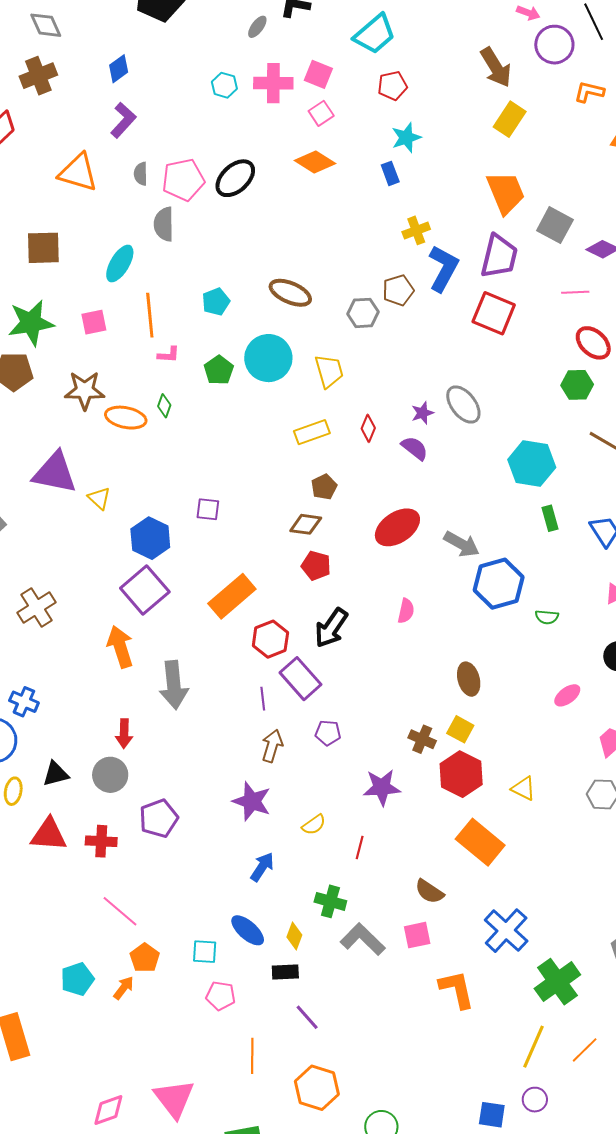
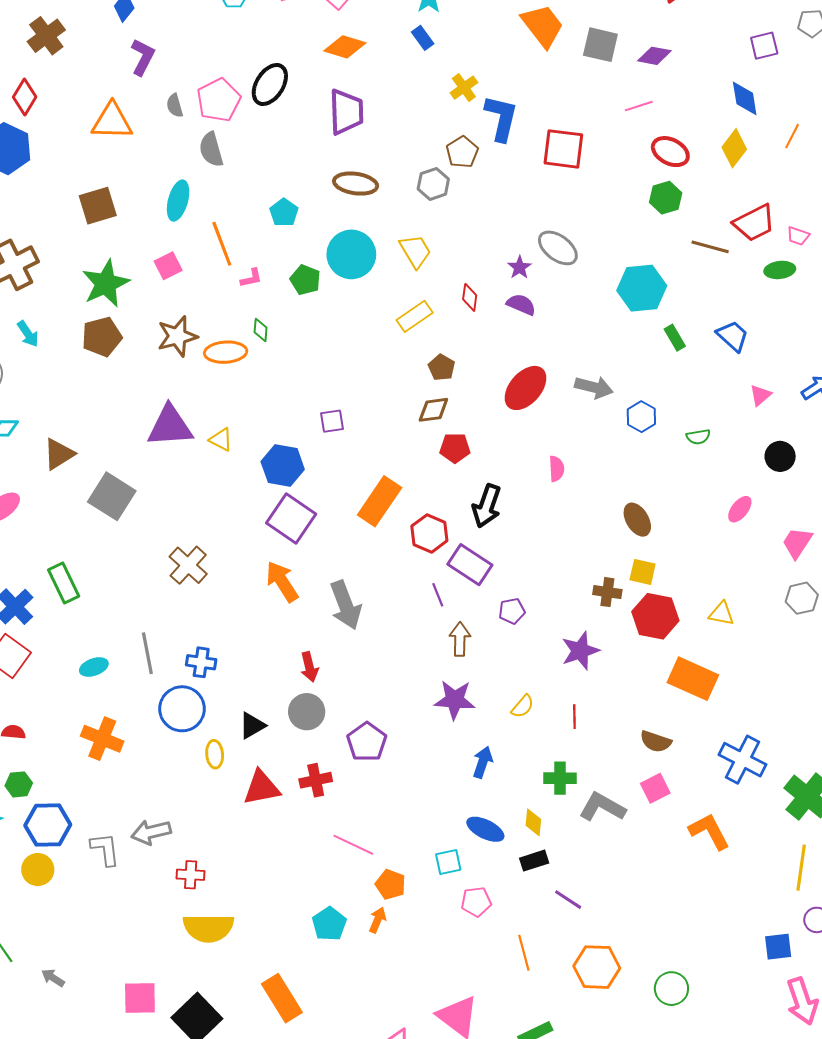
purple trapezoid: (499, 256) -> (346, 112), moved
blue hexagon: (499, 584) -> (641, 417), size x0.6

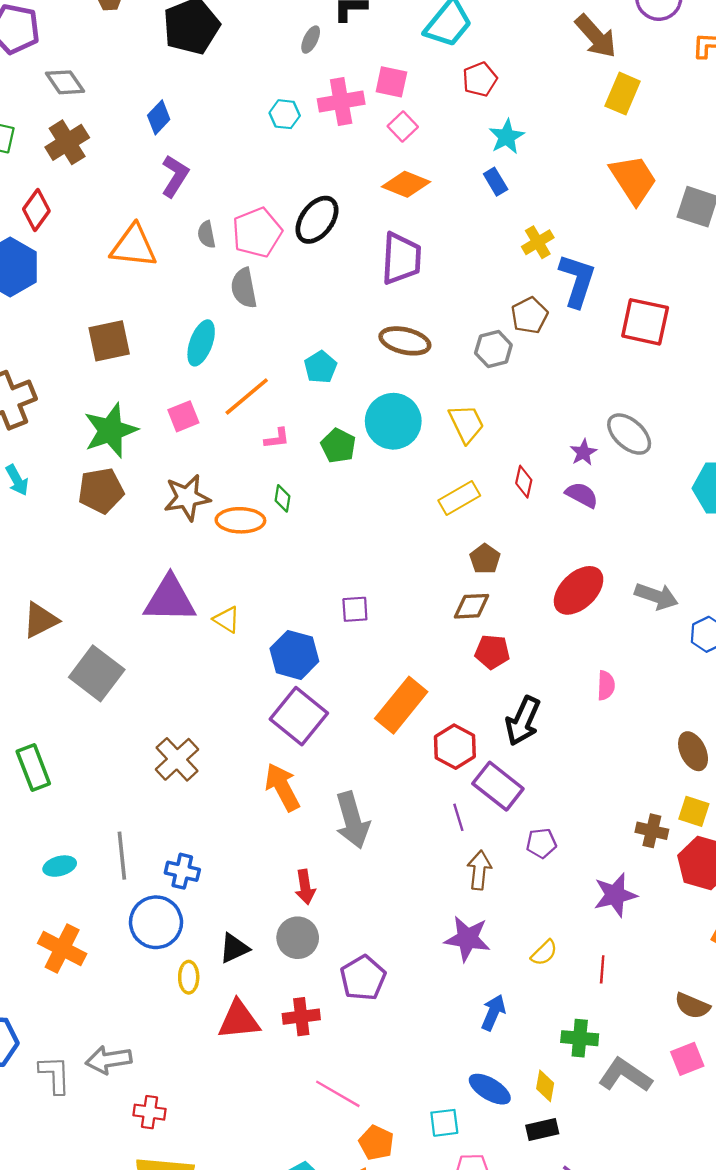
orange line: (222, 244) -> (247, 396), turned 66

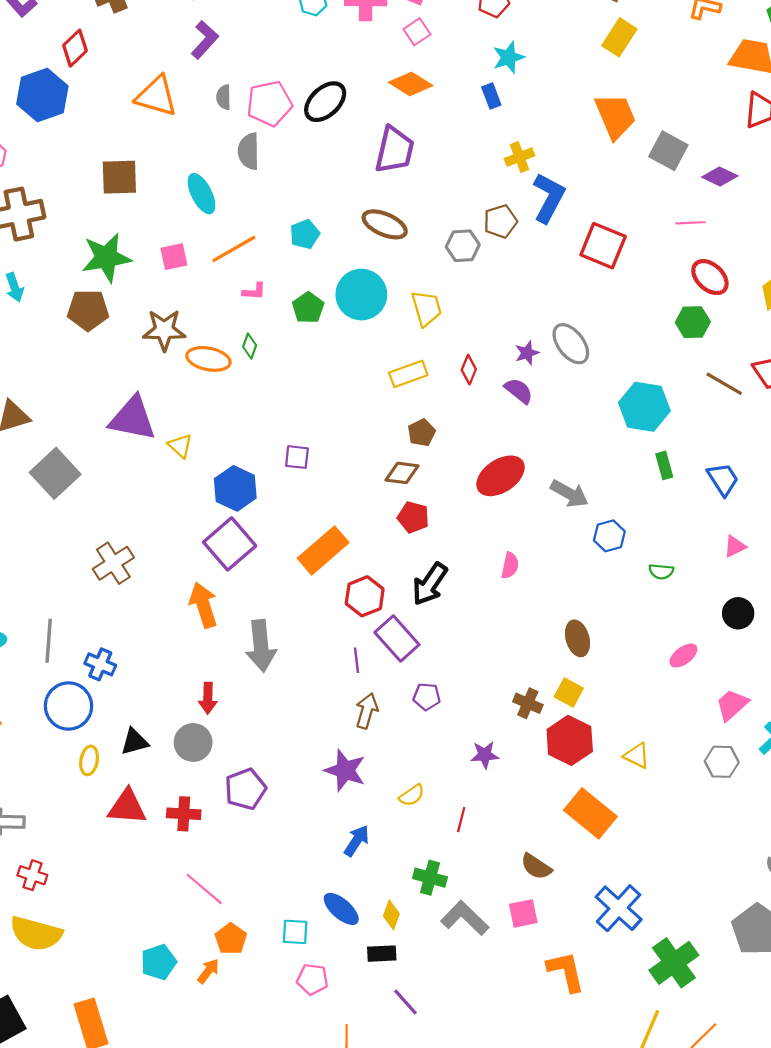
cyan ellipse: (201, 343) -> (202, 194), turned -57
purple star: (615, 895) -> (485, 755), size x0.7

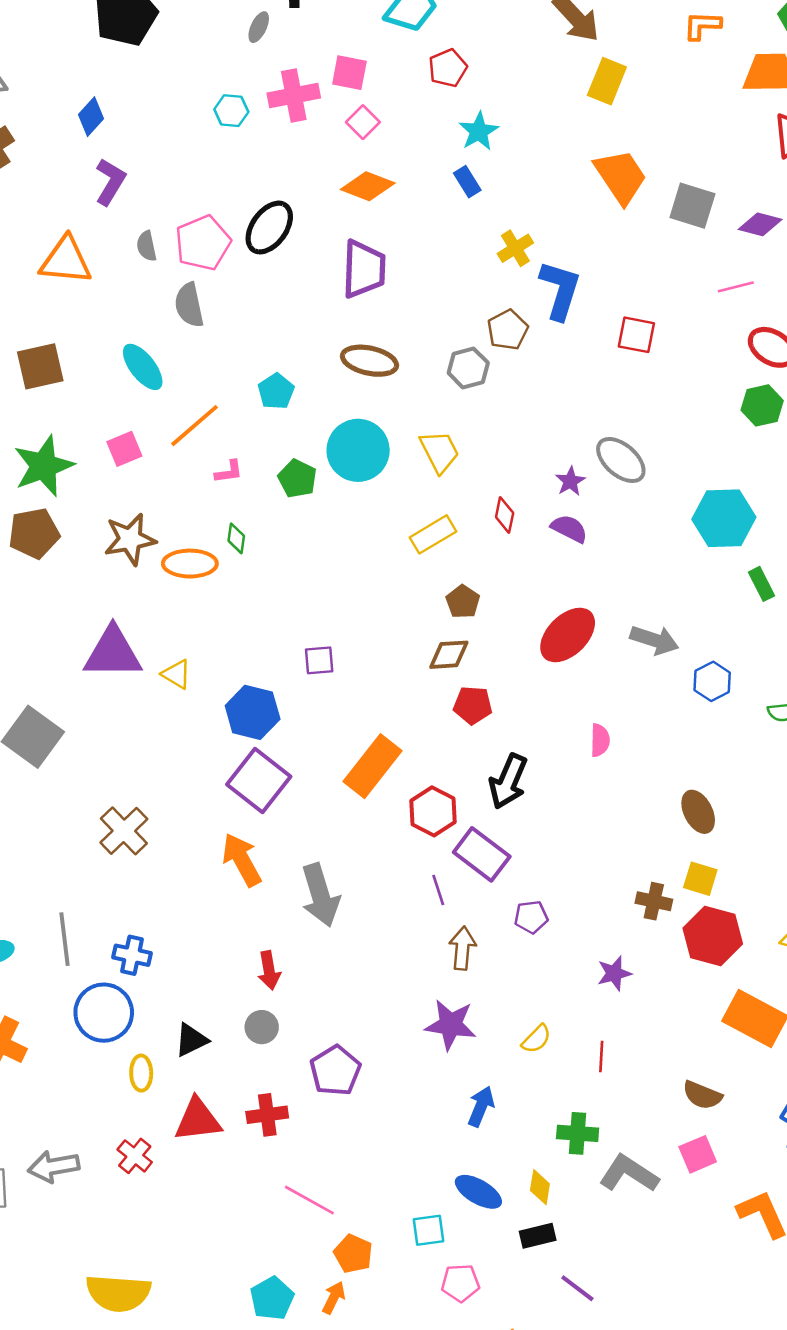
red square: (603, 246) -> (636, 335), size x0.7
gray circle: (193, 742) -> (262, 1027), size x0.7
red cross: (32, 875) -> (135, 1156), moved, turned 32

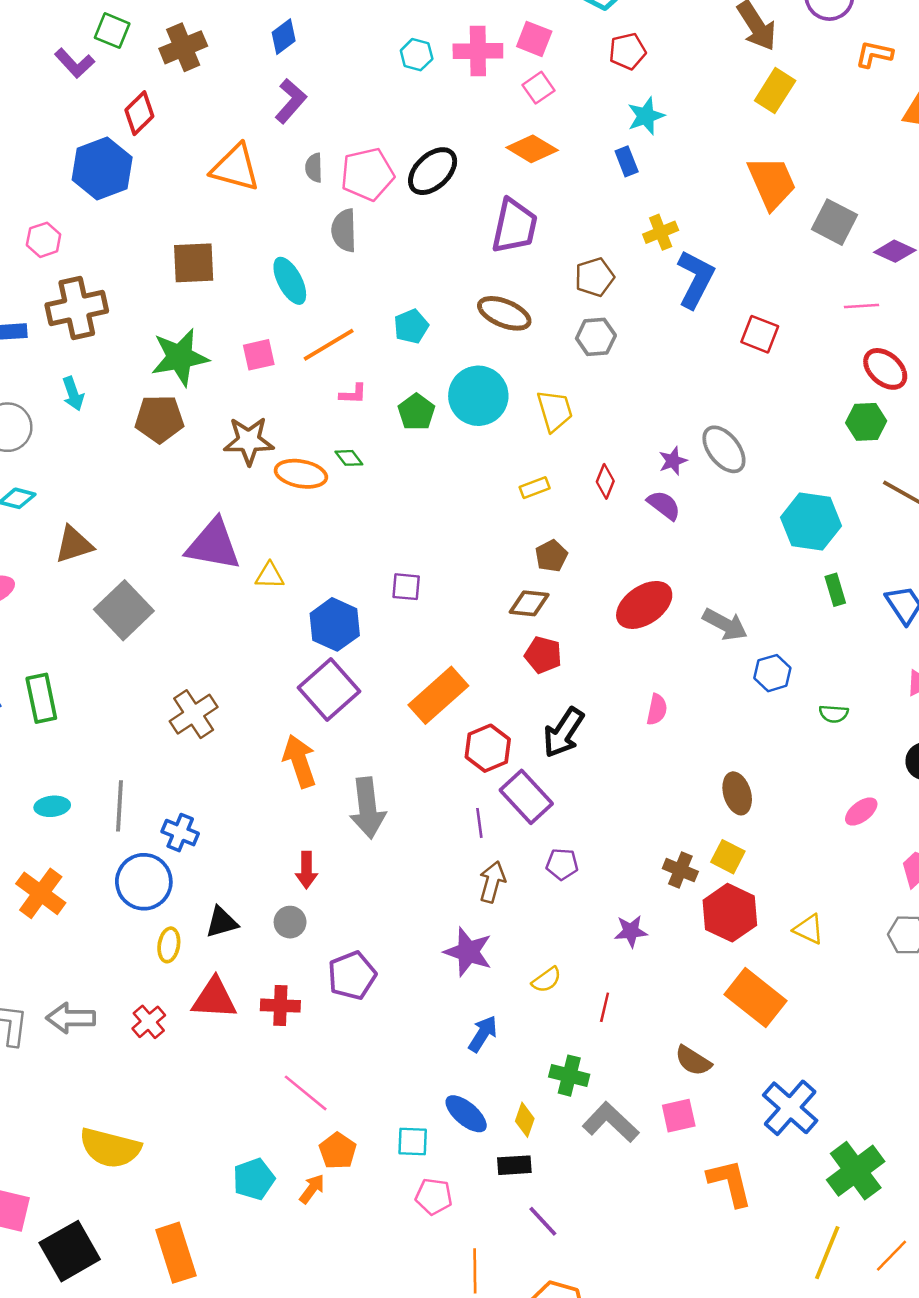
brown pentagon: (508, 330) -> (594, 277), moved
yellow rectangle: (433, 534) -> (535, 488), size x0.7
green diamond: (236, 538) -> (349, 458), turned -56
yellow triangle: (176, 674) -> (270, 576), turned -40

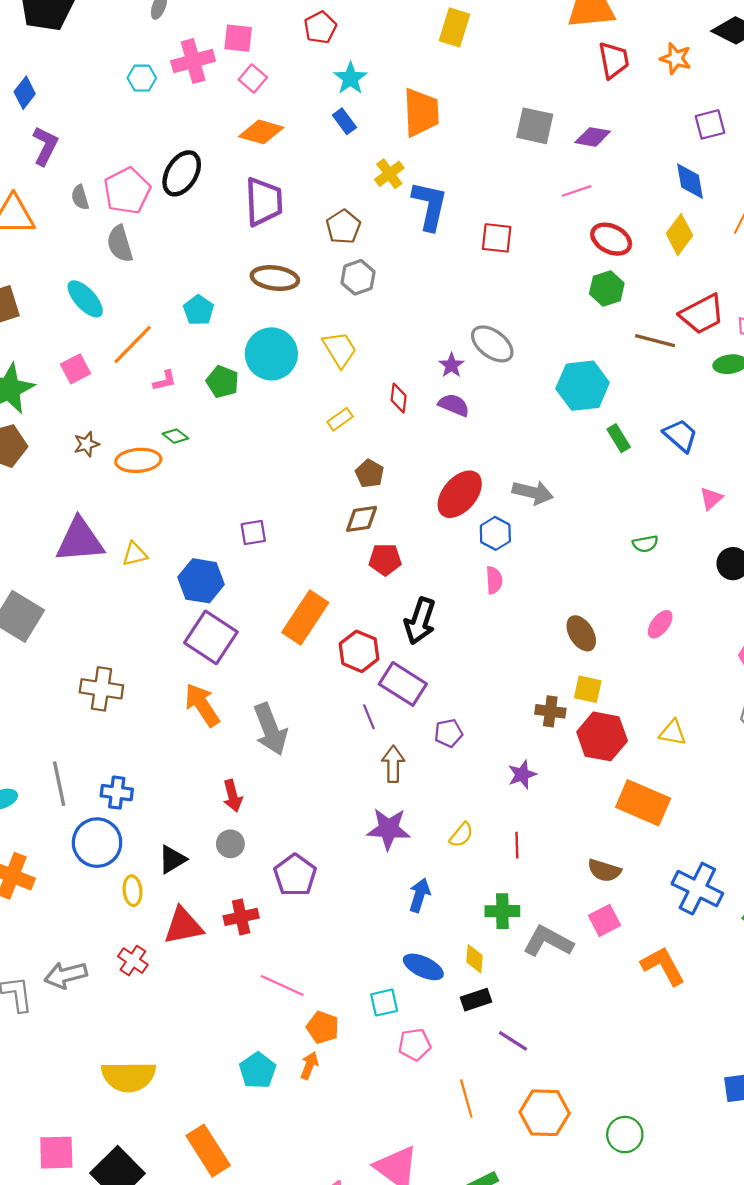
orange trapezoid: (772, 183) -> (421, 112), moved, turned 36
brown star: (249, 441) -> (86, 444), size x0.6
blue hexagon: (772, 673) -> (495, 533), moved
brown cross: (194, 714) -> (101, 689), turned -33
pink ellipse: (861, 812) -> (660, 624), moved

